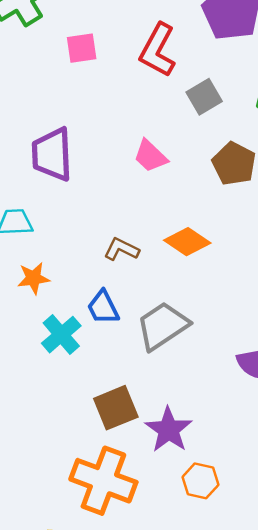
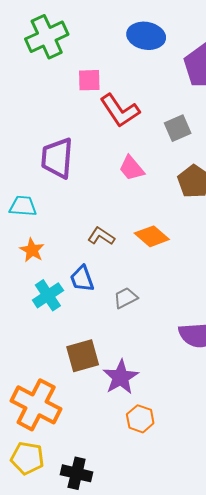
red L-shape: (158, 50) -> (120, 111), moved, turned -69
orange star: (34, 278) -> (32, 250), turned 30
gray trapezoid: (163, 326) -> (126, 298), size x0.6
orange cross: (103, 481) -> (36, 405), moved

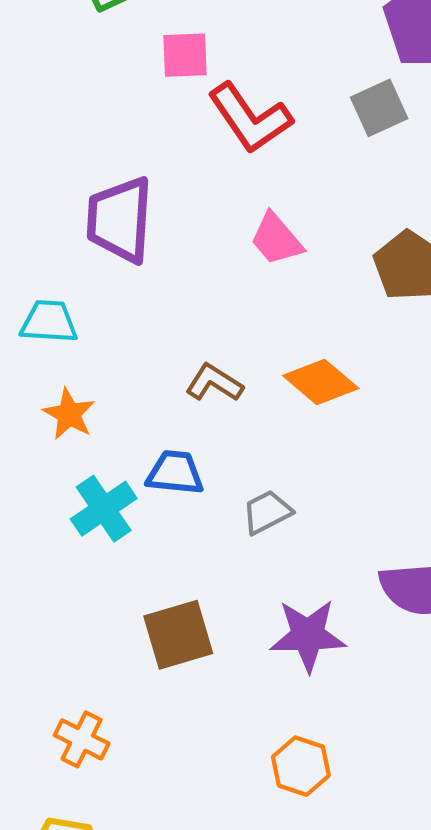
gray square: (178, 128) -> (379, 108), moved
blue trapezoid: (82, 279) -> (175, 473), turned 116
purple star: (121, 377) -> (308, 635), moved, turned 30
orange cross: (36, 405) -> (82, 739), size x0.5

